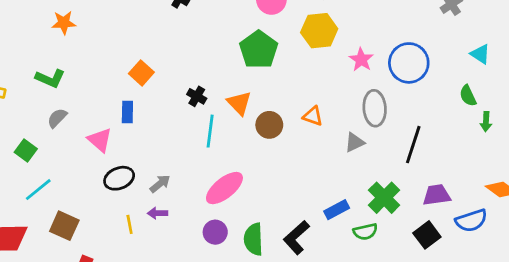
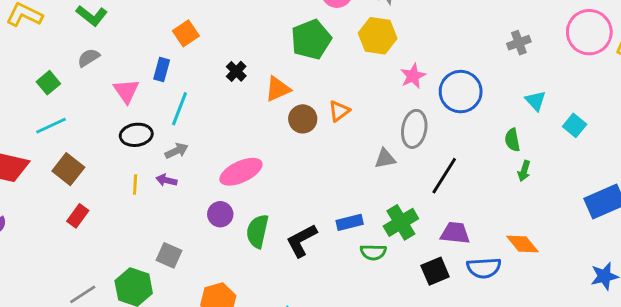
orange triangle: (239, 103) -> (278, 89), turned 36
orange triangle: (313, 116) -> (339, 111), moved, turned 50
cyan line: (210, 131) -> (180, 109), moved

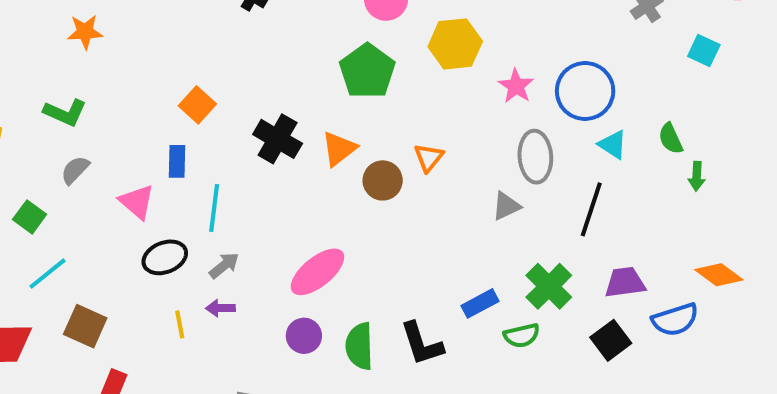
black cross: (236, 71) -> (278, 139), size x1.6
cyan triangle: (536, 101) -> (613, 145), moved
cyan square: (575, 125) -> (704, 51), moved
black L-shape: (302, 240) -> (422, 344), turned -66

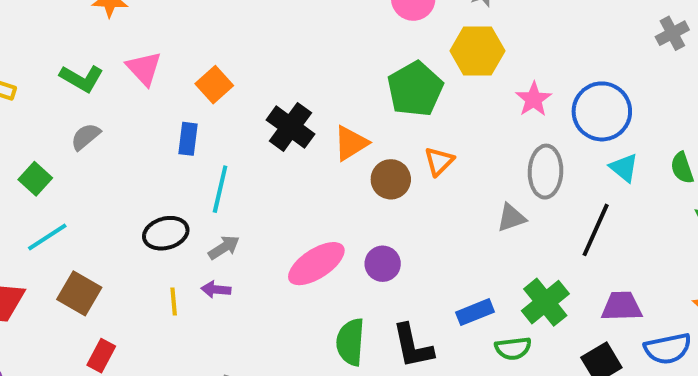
green pentagon: (367, 71) -> (415, 89), moved
pink triangle: (137, 202) -> (144, 68), moved
purple circle: (304, 336) -> (383, 264), moved

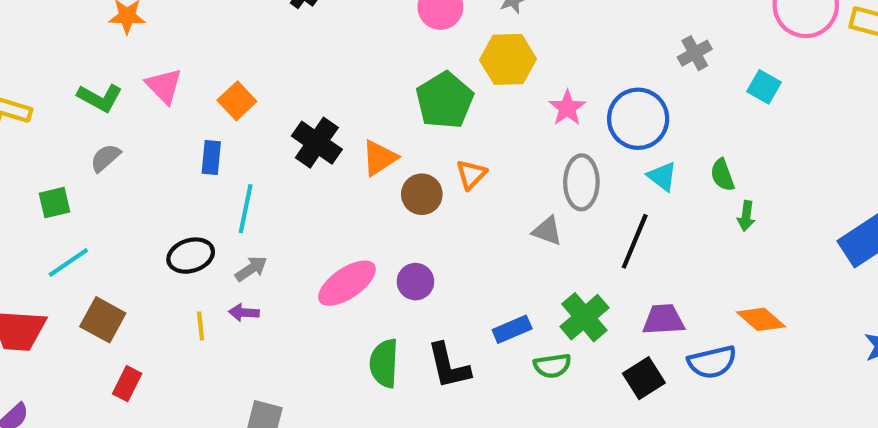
gray cross: (672, 33) -> (695, 53), moved
green square: (35, 179) -> (54, 203), turned 36
gray triangle: (511, 218) -> (547, 231), turned 40

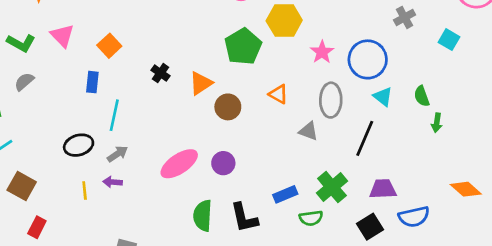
black cross: (317, 143) -> (161, 73), size x0.6
orange triangle: (471, 174) -> (279, 94), moved, turned -45
orange diamond: (761, 319) -> (466, 189), moved

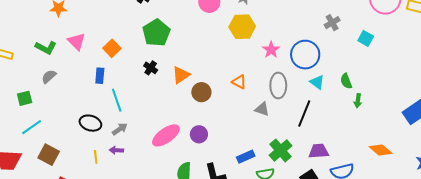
green pentagon: (243, 46) -> (156, 33), moved
cyan line: (114, 115) -> (117, 100), turned -30
black ellipse: (79, 145) -> (90, 123), turned 35

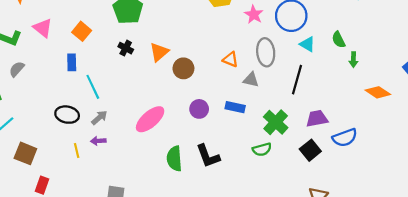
orange triangle: (239, 82) -> (230, 59), moved
purple circle: (199, 134) -> (199, 109), moved
orange diamond: (381, 150) -> (378, 92), moved
blue rectangle: (246, 157) -> (235, 107), moved, turned 42

